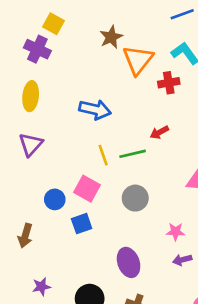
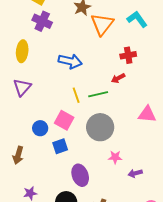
purple cross: (37, 49) -> (42, 21), moved
red cross: (169, 83) -> (128, 55), moved
gray circle: (135, 198) -> (100, 127), size x1.4
pink star: (175, 232) -> (115, 157), moved
purple ellipse: (129, 262) -> (80, 175), moved

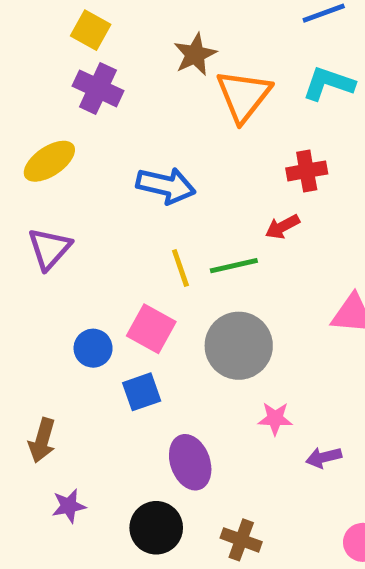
cyan L-shape: (137, 19) -> (329, 84), turned -35
yellow ellipse: (22, 51) -> (49, 161), turned 50
brown arrow: (18, 155) -> (42, 440), moved

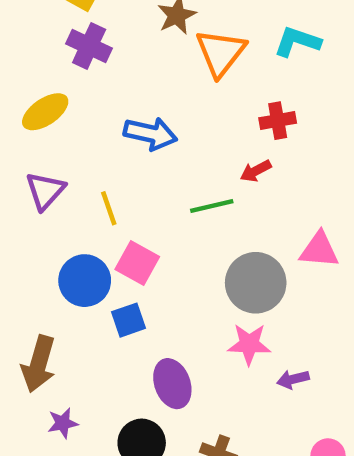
yellow line: (180, 268) -> (109, 208), moved
gray circle: (239, 346) -> (256, 283), moved
blue circle: (93, 348) -> (85, 281), size x1.5
pink star: (275, 419) -> (249, 344), size x1.4
brown arrow: (42, 440) -> (39, 364), size x1.4

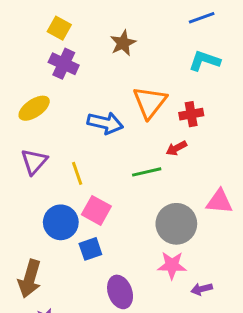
orange triangle: (221, 53) -> (150, 102), moved

